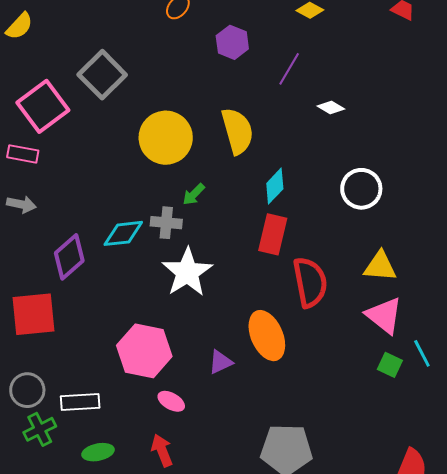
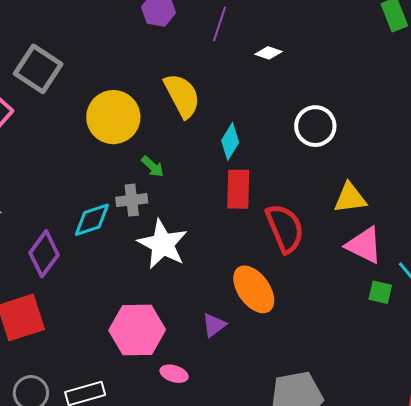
green arrow: (194, 194) -> (153, 167), turned -80

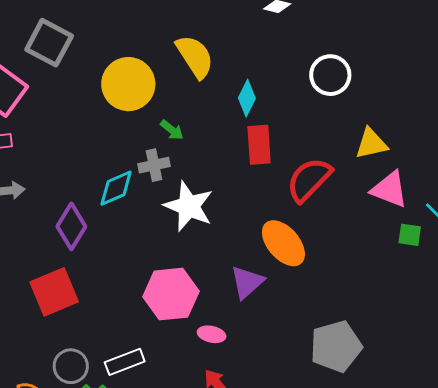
red semicircle: (285, 228) -> (309, 180), turned -108
purple triangle: (214, 325) -> (247, 282), size x1.4

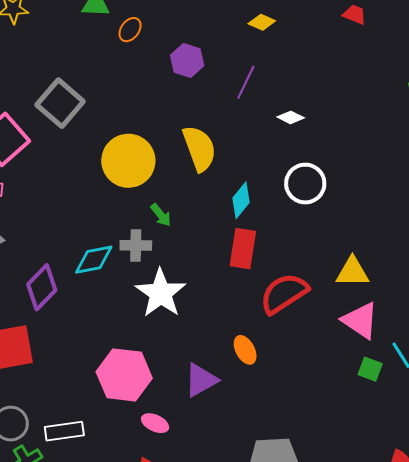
white circle: (330, 75) -> (305, 184), moved
orange ellipse: (283, 243) -> (245, 350), size x0.6

